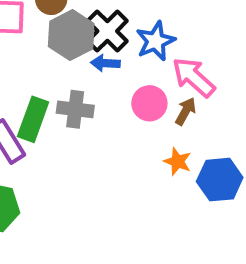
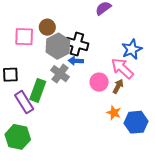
black cross: (107, 31) -> (77, 44), turned -30
blue star: (155, 41) -> (132, 49), moved
gray cross: (75, 109) -> (60, 74), moved, turned 30

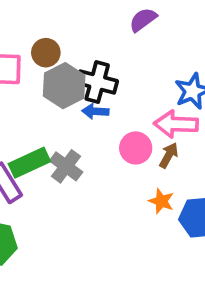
pink arrow: (122, 68) -> (176, 124), turned -40
gray cross: (60, 74) -> (66, 166), moved
green rectangle: (38, 90) -> (29, 163), turned 45

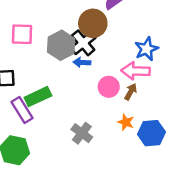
brown circle: (46, 53) -> (93, 23), moved, size x1.5
black cross: (97, 82) -> (83, 43), turned 35
gray cross: (66, 166) -> (82, 133), moved

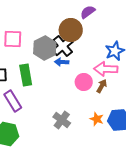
green rectangle: (38, 97) -> (26, 75), moved, turned -75
orange star: (126, 122) -> (97, 119), moved

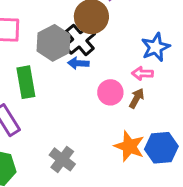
pink arrow: (106, 69) -> (142, 73), size x0.6
orange star: (97, 119) -> (129, 146), size x1.5
gray cross: (62, 120) -> (62, 159), moved

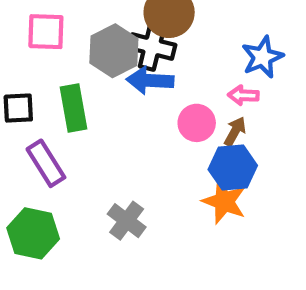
black cross: (80, 40) -> (152, 46), turned -36
blue arrow: (78, 63) -> (150, 80), size x1.5
blue hexagon: (161, 148) -> (233, 168), moved

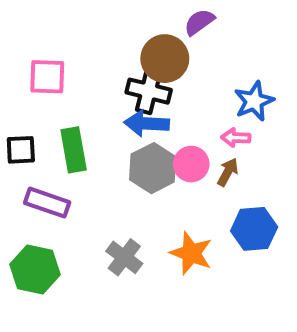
gray hexagon: (114, 51) -> (153, 168), moved
purple rectangle: (46, 163) -> (47, 203), turned -39
blue hexagon: (233, 168) -> (254, 229), moved
orange star: (224, 201) -> (191, 253), moved

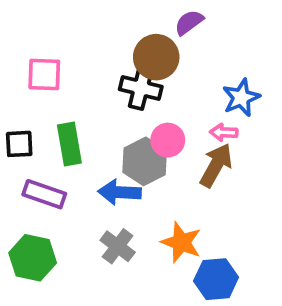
blue arrow: (147, 123) -> (120, 192), moved
pink circle: (191, 164) -> (168, 140), moved
brown arrow: (228, 172) -> (216, 165), size x1.6
blue hexagon: (254, 229) -> (216, 279), moved

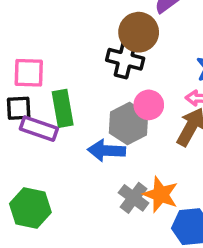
pink square: (44, 74) -> (29, 73), moved
purple rectangle: (44, 194) -> (39, 129), moved
gray cross: (118, 246) -> (134, 198), moved

